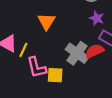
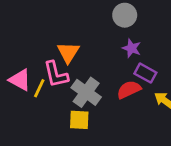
gray cross: (77, 53) -> (86, 92), moved
pink L-shape: (37, 67) -> (56, 74), moved

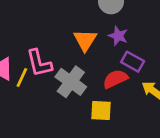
orange triangle: (68, 52) -> (85, 40), moved
yellow square: (79, 120) -> (101, 111), moved

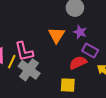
gray cross: (71, 82) -> (29, 70), moved

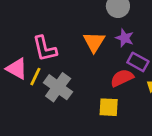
pink L-shape: (24, 51) -> (45, 49), moved

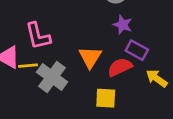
orange triangle: (94, 42) -> (90, 57), moved
yellow line: (35, 77) -> (28, 66), turned 60

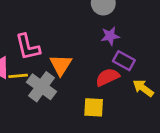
purple star: (123, 25) -> (110, 36), turned -30
orange triangle: (90, 57) -> (61, 65), moved

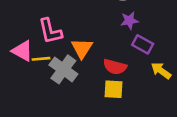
red semicircle: (107, 77) -> (115, 67), moved, turned -140

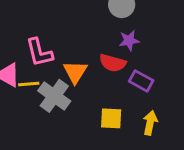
purple rectangle: (143, 44) -> (141, 81), moved
red semicircle: (115, 67) -> (113, 63), moved
yellow arrow: (161, 71) -> (150, 123), moved, turned 66

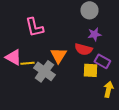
pink L-shape: (39, 52) -> (34, 27), moved
yellow square: (111, 118) -> (90, 70), moved

